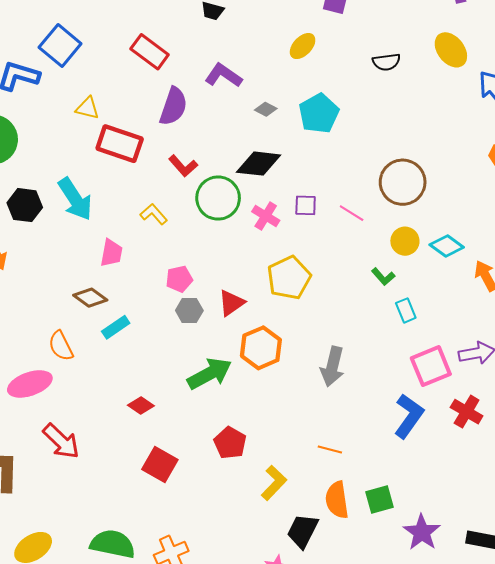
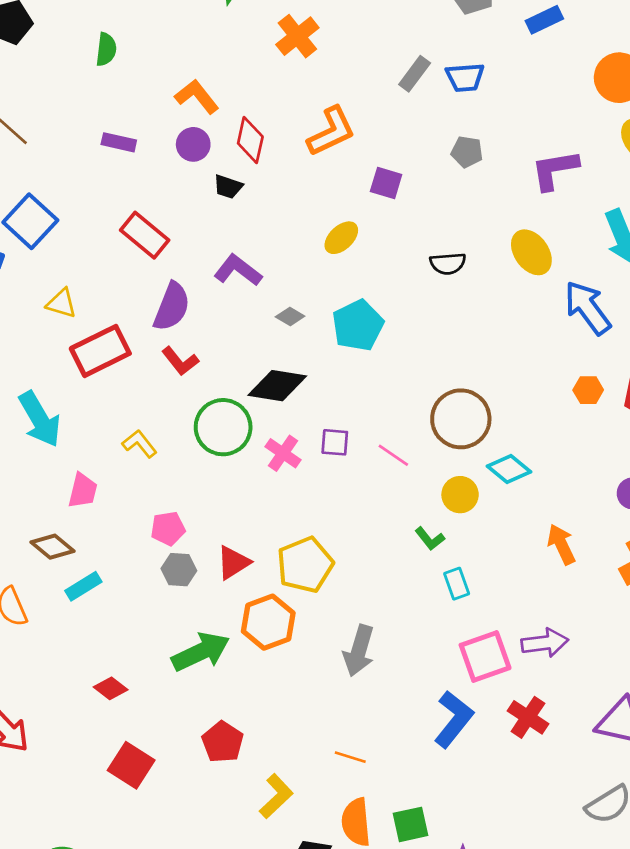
red rectangle: (120, 144) -> (100, 351), turned -48
red L-shape: (183, 166) -> (180, 361), moved
cyan diamond: (447, 246) -> (509, 469), moved
yellow pentagon: (289, 278) -> (305, 565), moved

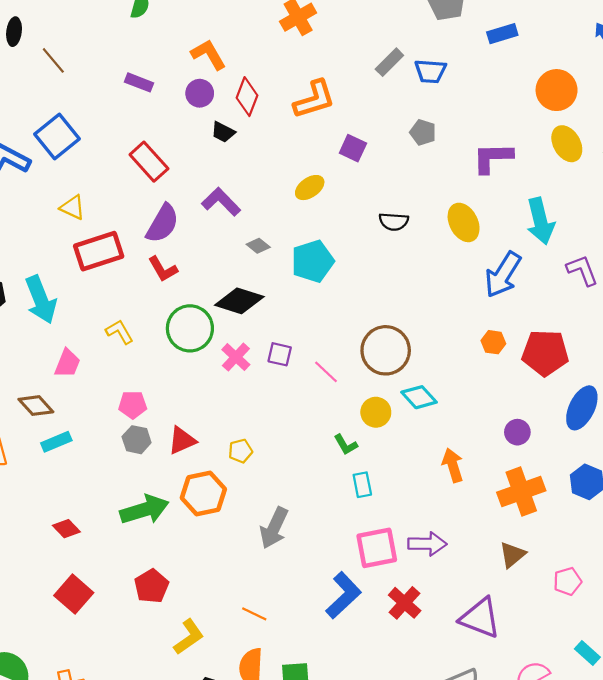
blue arrow: (588, 308) -> (503, 275), turned -120
yellow pentagon: (305, 565) -> (240, 451), size x0.5

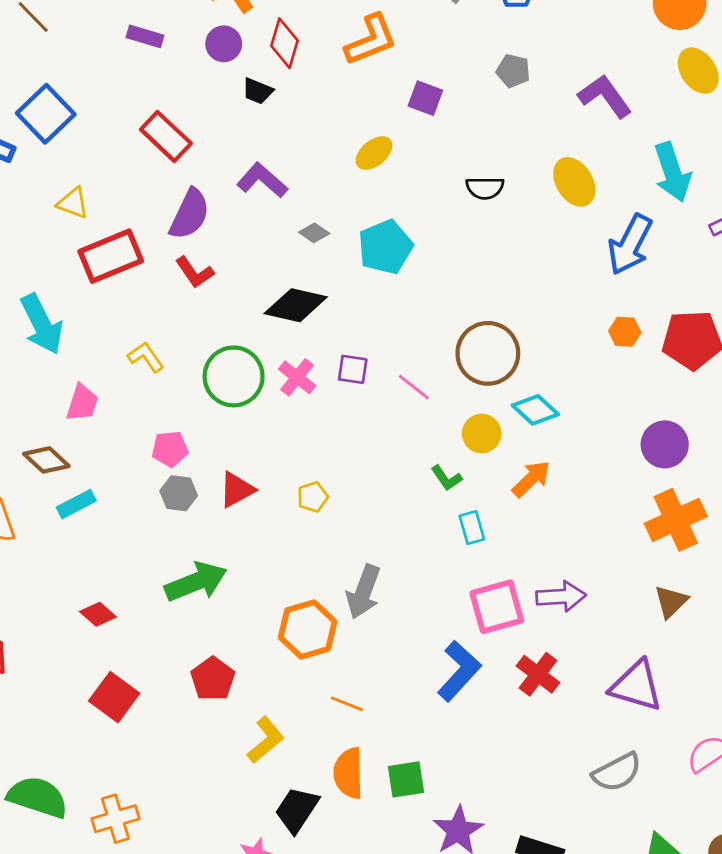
purple L-shape: (493, 158) -> (605, 96), turned 60
green circle: (190, 328) -> (234, 376), moved
purple circle: (517, 432) -> (665, 444), size x1.4
orange arrow: (453, 465) -> (531, 479), moved, turned 68
orange hexagon: (203, 493) -> (308, 629), moved

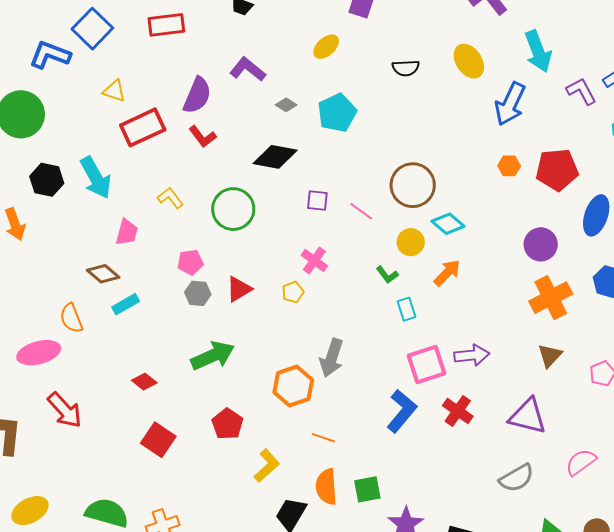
red rectangle: (166, 136) -> (166, 25), moved, turned -48
pink cross: (297, 377) -> (314, 260), moved

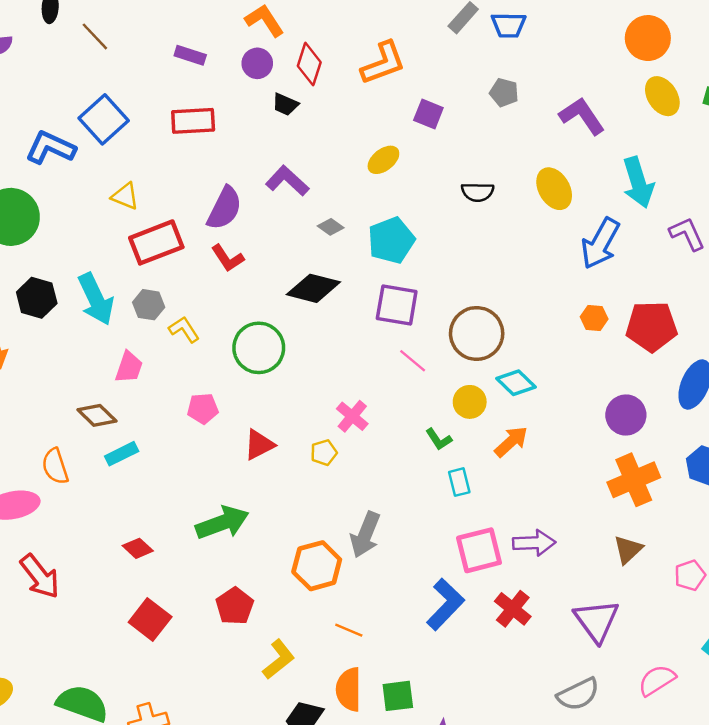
purple square: (317, 201) -> (397, 305), moved, size x1.6
gray hexagon: (198, 293) -> (149, 305), moved
purple triangle: (528, 416) -> (597, 621), turned 36

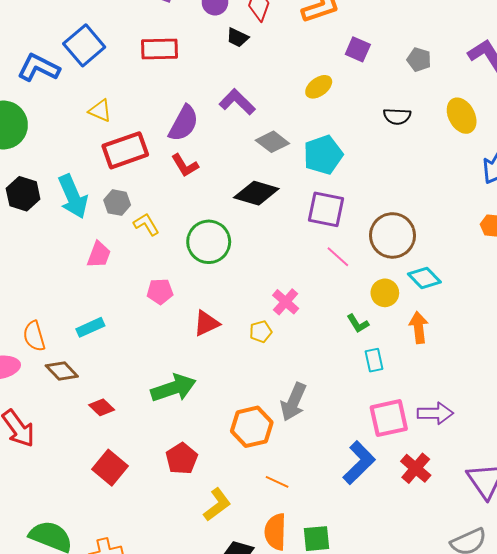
gray pentagon: (504, 93) -> (419, 60), moved
gray diamond: (331, 227) -> (272, 142), size x1.5
brown diamond: (97, 415) -> (62, 371), moved
orange arrow: (511, 442) -> (419, 327), turned -56

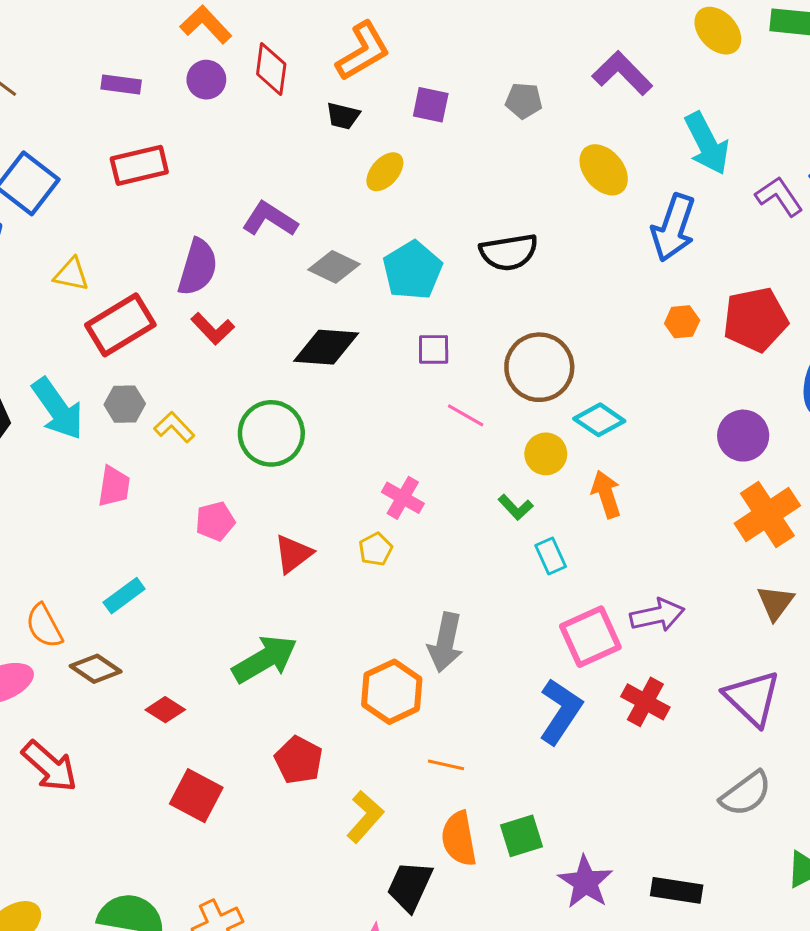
black trapezoid: (237, 38) -> (343, 116), moved
black semicircle: (397, 116) -> (509, 252), moved, size x1.4
purple square: (326, 209) -> (434, 349), size x0.6

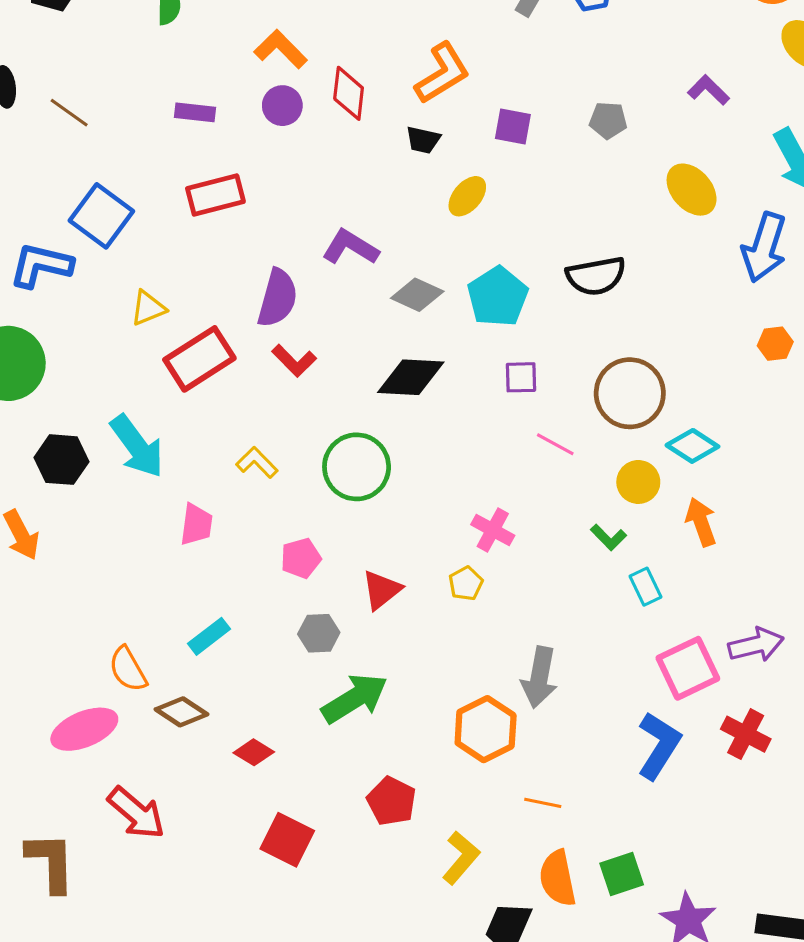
purple L-shape: (622, 73) -> (709, 90), size x0.7
yellow triangle: (71, 274) -> (148, 308), turned -33
gray hexagon: (125, 404) -> (319, 633), moved

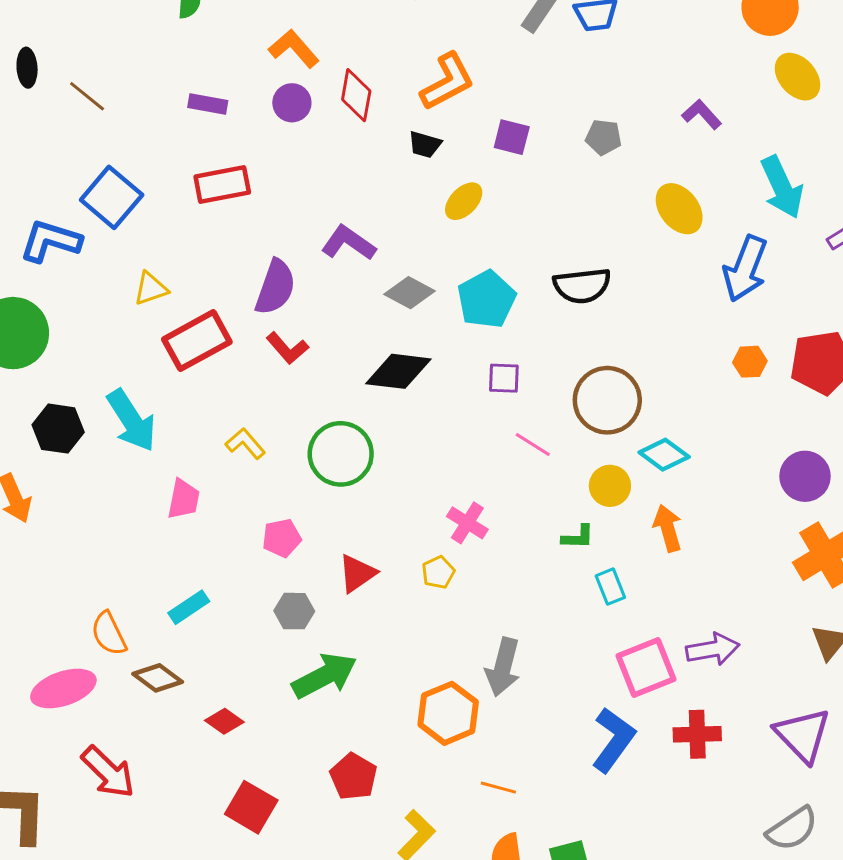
green L-shape: (608, 537) -> (578, 537), turned -48
red cross: (746, 734) -> (697, 734), turned -33

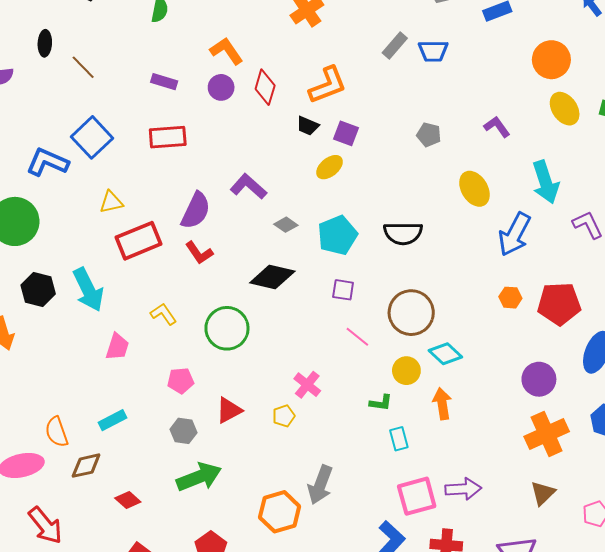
purple square: (512, 137) -> (346, 133), moved
gray diamond: (410, 293) -> (286, 225), size x0.7
brown diamond: (158, 678) -> (86, 466), turned -56

